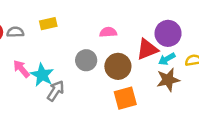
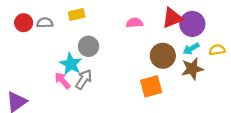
red triangle: (147, 49) -> (172, 18), moved
gray circle: (86, 60) -> (88, 46), moved
brown circle: (118, 66) -> (163, 56), moved
pink arrow: (21, 69) -> (63, 81), moved

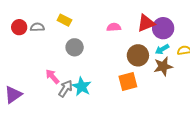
yellow rectangle: (77, 14) -> (64, 20), turned 40
cyan star: (71, 64) -> (82, 87), moved
gray arrow: (84, 79) -> (65, 89), moved

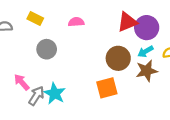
pink semicircle: (114, 27) -> (76, 22), moved

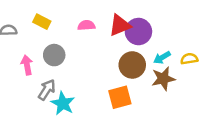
red triangle: (127, 22) -> (120, 25), moved
purple circle: (147, 28) -> (138, 32), moved
pink arrow: (22, 82) -> (27, 65), moved, turned 30
gray arrow: (36, 96) -> (47, 90), moved

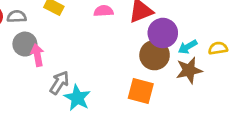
purple circle: (138, 32) -> (163, 33), moved
gray circle: (54, 55) -> (25, 44), moved
orange square: (120, 97) -> (141, 91), turned 30

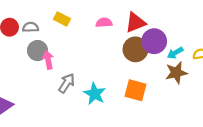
brown circle: (155, 55) -> (135, 49), moved
cyan star: (77, 98) -> (95, 94), moved

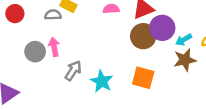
gray semicircle: (31, 27) -> (53, 15), moved
gray circle: (38, 51) -> (35, 52), moved

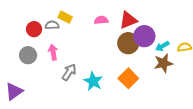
red circle: (15, 14) -> (34, 29), moved
gray circle: (35, 52) -> (28, 55), moved
orange square: (143, 78) -> (128, 78), turned 30

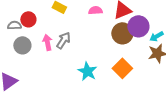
gray semicircle: (52, 25) -> (14, 25), moved
gray arrow: (69, 72) -> (63, 40), moved

